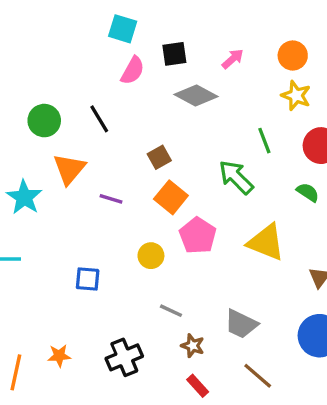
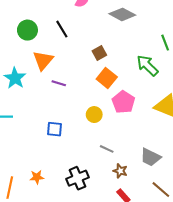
purple line: (111, 199) -> (59, 83), moved

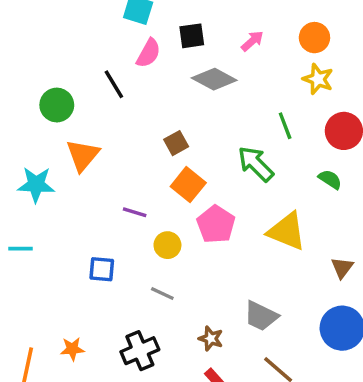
black line: (62, 29) -> (114, 84), moved
cyan star: (15, 78) -> (36, 185), turned -30
purple line: (59, 83) -> (135, 212), moved
gray line: (107, 149) -> (162, 294), moved

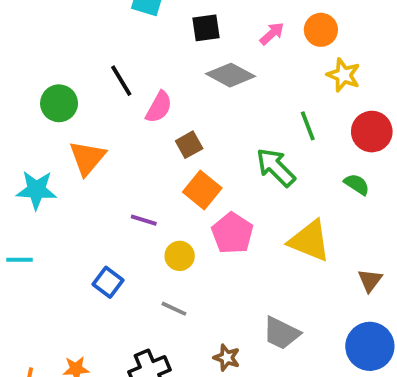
orange circle: (314, 38) -> (321, 30), moved
pink semicircle: (148, 53) -> (159, 107), moved
blue square: (102, 269) -> (108, 282), turned 32

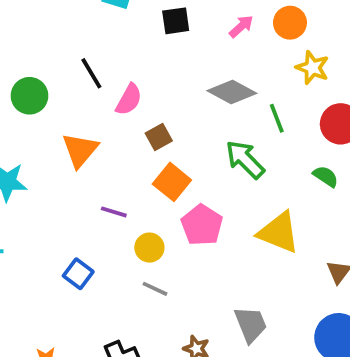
gray diamond: (230, 75) -> (232, 92), moved
orange triangle: (87, 158) -> (80, 150), moved
gray line: (174, 309) -> (155, 289), moved
gray trapezoid: (281, 333) -> (251, 324), turned -138

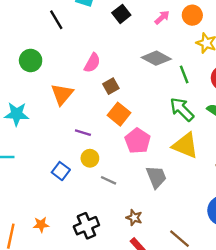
black square: (176, 21) -> (121, 14), turned -30
black line: (91, 73) -> (56, 20), moved
green arrow: (245, 159) -> (182, 109), moved
yellow circle: (149, 248) -> (90, 158), moved
gray trapezoid: (251, 324) -> (156, 177), moved

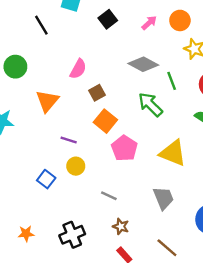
green arrow: (182, 109) -> (150, 105), moved
gray trapezoid: (156, 177) -> (163, 198), moved
gray line: (109, 180) -> (109, 196), moved

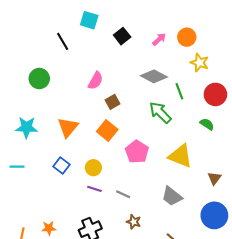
orange triangle: (47, 101) -> (68, 127), moved
orange square: (105, 121) -> (107, 131), moved
purple line: (69, 140) -> (94, 189), moved
blue square: (46, 179) -> (62, 166), moved
gray trapezoid: (163, 198) -> (172, 196), turned 150

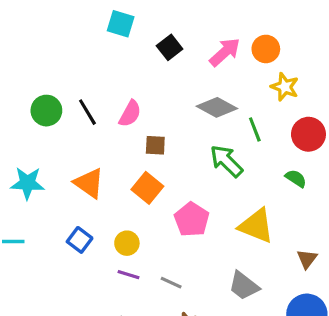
pink arrow: (159, 39) -> (225, 52), size x1.5
black line: (63, 41) -> (87, 112), moved
brown square: (112, 102) -> (155, 145), turned 32
orange triangle: (68, 127) -> (89, 183), turned -35

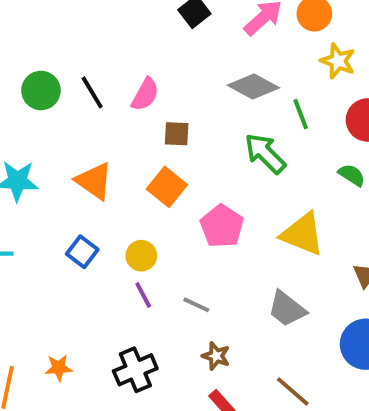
purple line: (128, 275) -> (143, 295), turned 45

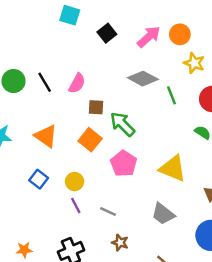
green arrow: (265, 153) -> (122, 124), moved

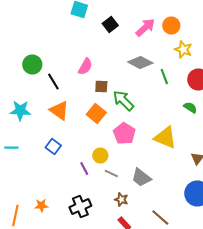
black line: (45, 82) -> (53, 82), moved
yellow circle: (75, 182) -> (100, 156), moved
gray trapezoid: (163, 214) -> (141, 178), moved

